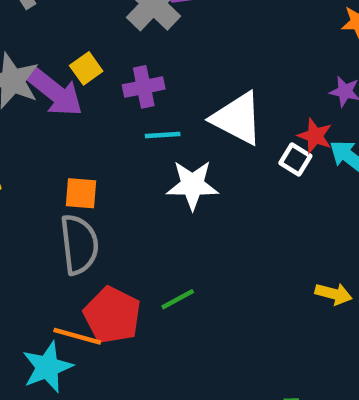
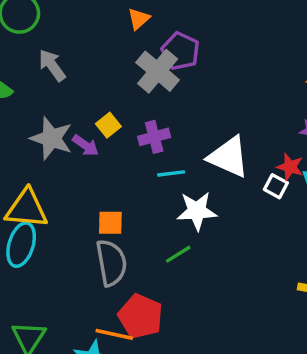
purple arrow: (55, 92) -> (85, 145), size x0.6
green line: (178, 299) -> (178, 254), moved

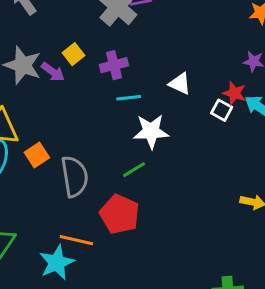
white triangle: (229, 157) -> (180, 84), size x0.6
orange square: (110, 223) -> (37, 155), moved, turned -35
red pentagon: (140, 316) -> (120, 214), moved

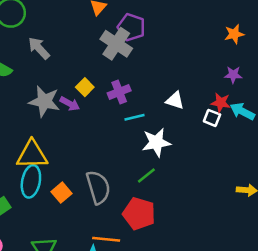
orange square: (37, 155) -> (61, 193), moved

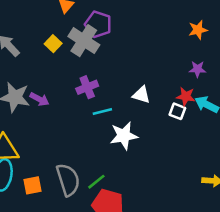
yellow square: (85, 87) -> (53, 44), moved
green line: (146, 176) -> (96, 182), moved
orange square: (61, 193) -> (33, 185), turned 30

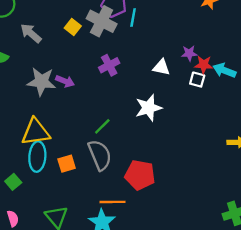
purple star: (197, 69) -> (189, 53), moved
cyan line: (102, 112) -> (133, 18), moved, turned -60
green line: (96, 182) -> (102, 126), moved

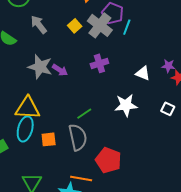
white square: (197, 80) -> (168, 109), moved

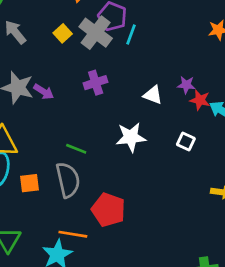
green line: (84, 114) -> (76, 149), turned 56

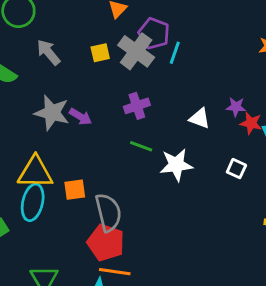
yellow square: (63, 33) -> (100, 53), turned 30
green line: (76, 149) -> (141, 146), moved
orange square: (30, 183) -> (75, 190), moved
red pentagon: (108, 210) -> (106, 243), moved

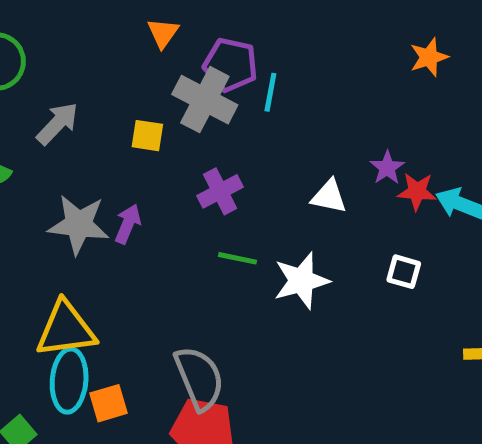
gray arrow: (48, 52) -> (57, 123), turned 92
yellow square: (100, 53) -> (147, 136), moved, turned 30
purple star: (236, 107) -> (387, 168), turned -30
purple arrow: (80, 117) -> (128, 224), turned -90
orange square: (75, 190) -> (109, 403), moved

